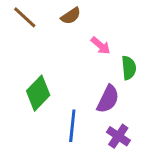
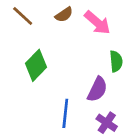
pink arrow: (101, 46) -> (97, 23), moved, size x1.5
green diamond: (38, 93) -> (36, 65), moved

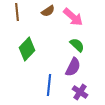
brown line: (23, 16) -> (17, 12), turned 42
green semicircle: (116, 61) -> (77, 45), moved, turned -42

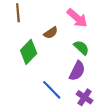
brown semicircle: (48, 11) -> (51, 33), moved
blue line: (49, 85) -> (52, 90), turned -50

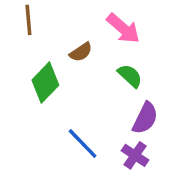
purple semicircle: (77, 71) -> (145, 118), moved

